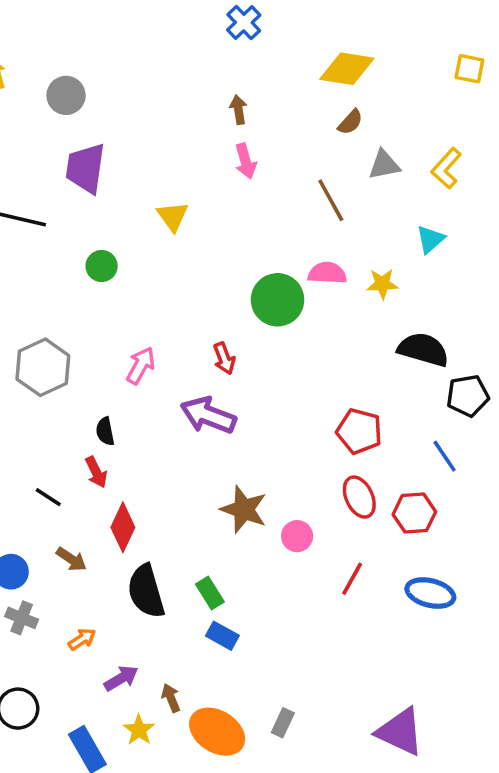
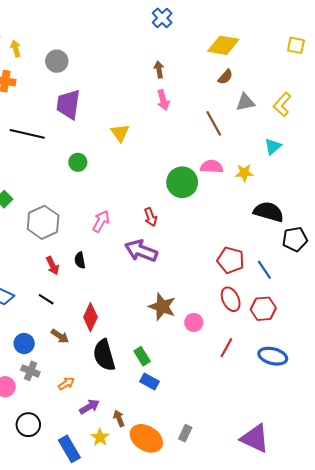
blue line: (445, 456) -> (264, 270), moved
red arrow: (96, 472) -> (53, 266), moved

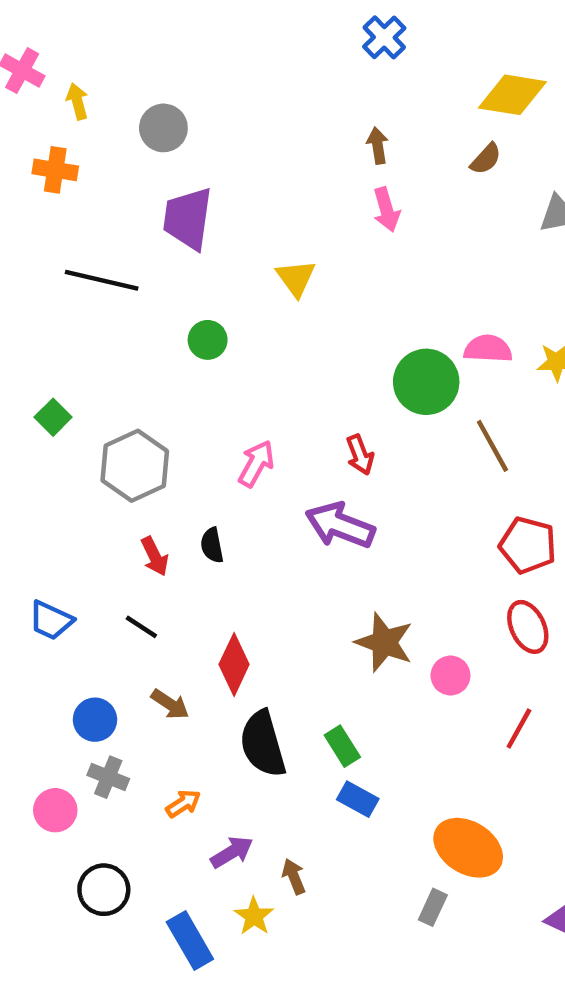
brown semicircle: (225, 77) -> (486, 159), moved
brown line: (214, 123) -> (492, 446), moved
orange ellipse: (146, 438) -> (468, 848), moved

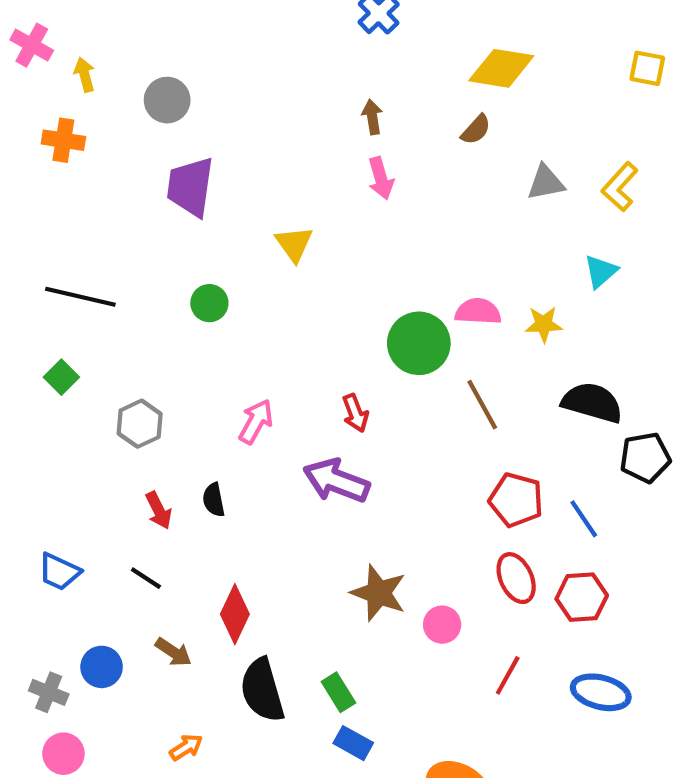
black line: (102, 280) -> (80, 297), moved
gray hexagon: (135, 466) -> (140, 424), size x0.7
gray cross: (108, 777) -> (49, 692), moved

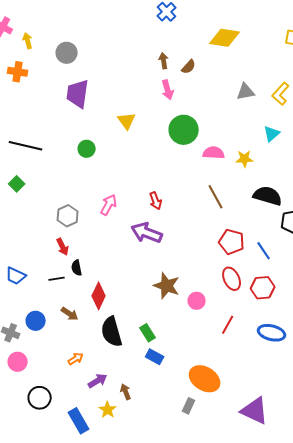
brown semicircle: (476, 130) -> (189, 67), moved
green circle: (419, 343) -> (184, 130), moved
gray hexagon: (140, 424) -> (68, 216), moved
black semicircle: (214, 500) -> (77, 268), moved
black line: (146, 578) -> (57, 279), turned -42

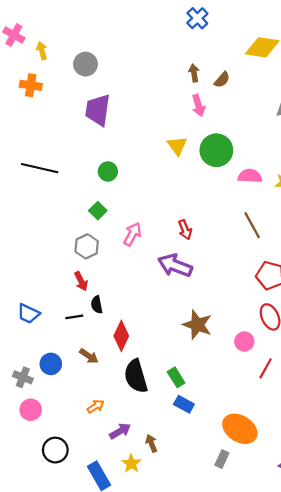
yellow triangle: (127, 121) -> (177, 146), moved
green square: (17, 184) -> (98, 211), moved
pink circle: (197, 301) -> (244, 342), moved

